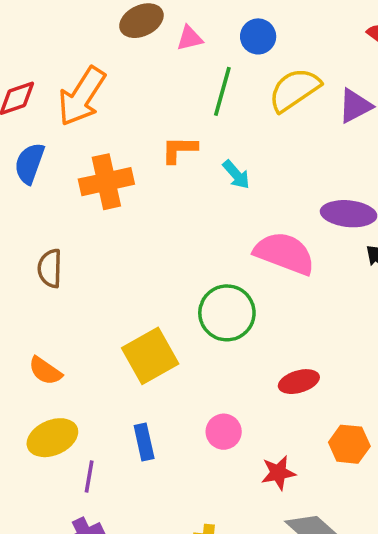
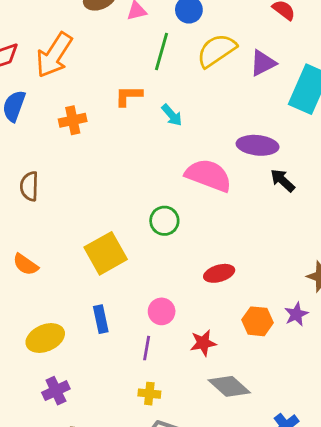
orange cross: (106, 182) -> (73, 120), size x0.7
green circle: (227, 313) -> (164, 221), size x0.7
yellow ellipse: (52, 438) -> (45, 338), moved
purple line: (89, 477) -> (147, 348), moved

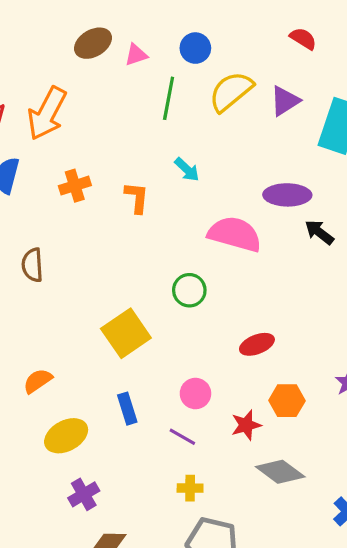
orange L-shape: (128, 96) -> (137, 198), moved, turned 100
orange semicircle: (26, 265) -> (38, 381), moved, turned 116
orange hexagon: (257, 321) -> (287, 401), moved
purple line: (147, 348) -> (182, 437), turned -65

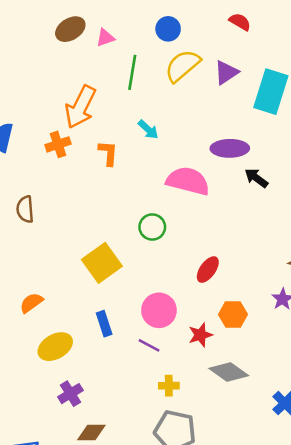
blue circle: (195, 48) -> (168, 29), moved
orange arrow: (47, 113) -> (80, 107), moved
red ellipse: (257, 344) -> (208, 270), turned -32
pink circle: (195, 394) -> (159, 310), size x1.4
yellow cross: (190, 488) -> (169, 386), moved

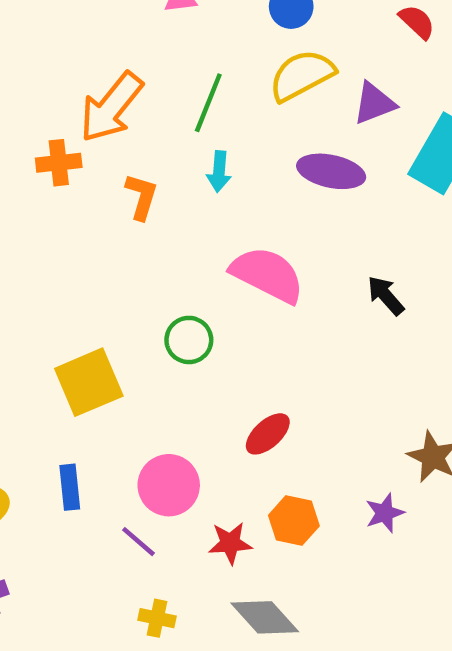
green line: (132, 72) -> (208, 103), moved
cyan arrow: (148, 130) -> (219, 171), turned 40
purple ellipse: (230, 148) -> (331, 171), moved

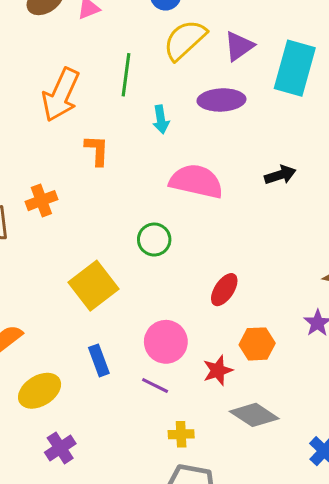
orange cross: (59, 163) -> (41, 201), moved
cyan arrow: (219, 171) -> (161, 119), moved
black arrow: (386, 296) -> (280, 175), turned 128

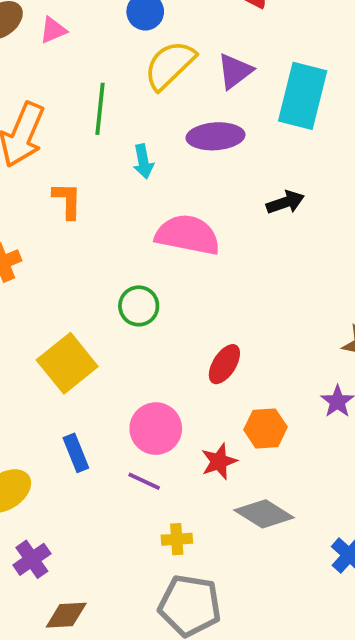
black arrow: (280, 175) -> (285, 202), moved

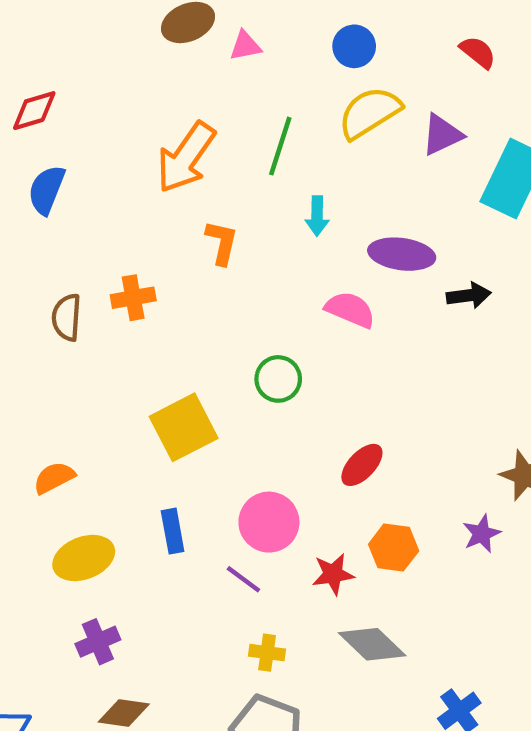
purple ellipse: (216, 136) -> (402, 254), moved
pink semicircle: (188, 235) -> (350, 310), size x0.7

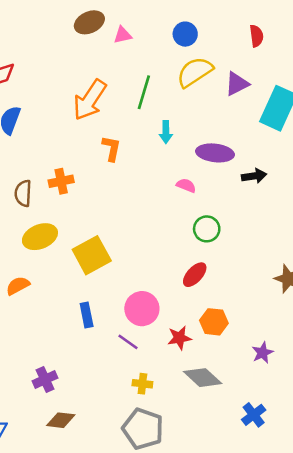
red semicircle: (478, 52) -> (256, 36), turned 45
pink semicircle: (350, 310) -> (186, 185), size x0.7
green circle: (278, 379) -> (207, 229), moved
purple star: (482, 534) -> (263, 353), moved
yellow ellipse: (84, 558) -> (40, 237), moved

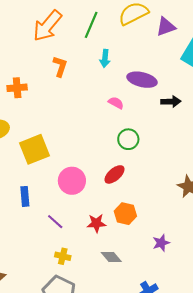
pink circle: (142, 309) -> (72, 181), moved
gray diamond: (203, 378) -> (111, 257), size x0.7

